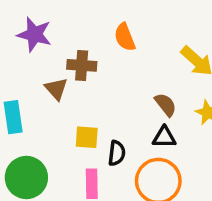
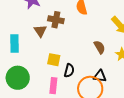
black triangle: (164, 137) -> (100, 76), moved

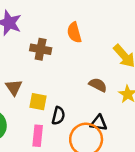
brown triangle: (40, 31) -> (14, 87), moved
brown semicircle: (99, 47) -> (98, 85), turned -32

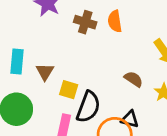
brown cross: (41, 49) -> (85, 22), moved
black semicircle: (58, 116) -> (88, 107), size x1.6

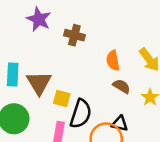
orange semicircle: (115, 21) -> (113, 61), moved
brown triangle: (45, 72) -> (39, 83), size x1.5

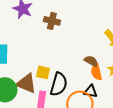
orange semicircle: (113, 61) -> (96, 72), moved
brown triangle: (39, 83) -> (26, 83), moved, turned -35

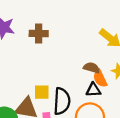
black triangle: (90, 91) -> (93, 90), moved

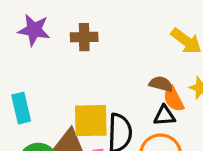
yellow square: (42, 92) -> (91, 121), size x1.6

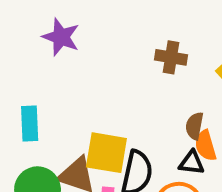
brown cross: (84, 37) -> (171, 57), moved
brown semicircle: (161, 84) -> (194, 126), turned -105

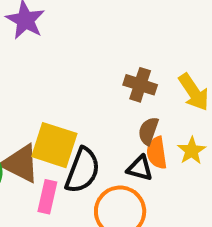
brown cross: (171, 57) -> (140, 85), moved

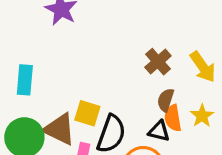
brown cross: (140, 85) -> (158, 62), turned 32
yellow square: (54, 145) -> (87, 113), size x0.7

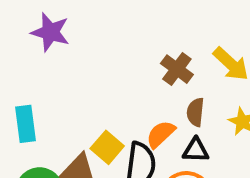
yellow square: (87, 113) -> (107, 147), turned 36
orange semicircle: (173, 118) -> (161, 134), moved, turned 68

